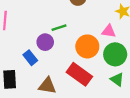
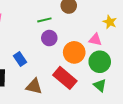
green line: (59, 28) -> (44, 20), moved
purple circle: (45, 42) -> (49, 38), moved

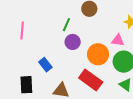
green line: (44, 20) -> (66, 25), turned -48

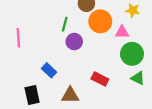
orange circle: (98, 54) -> (100, 21), moved
red rectangle: (91, 80) -> (100, 79), size x0.7

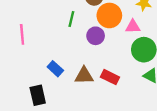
purple circle: (74, 42) -> (96, 36), moved
brown triangle: (70, 95) -> (84, 76), moved

